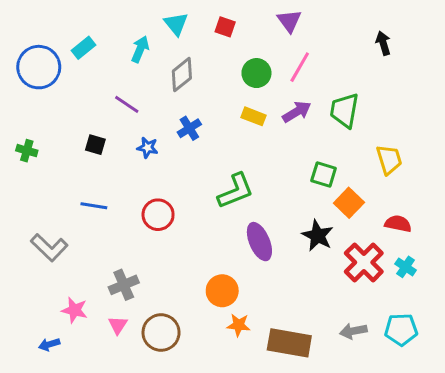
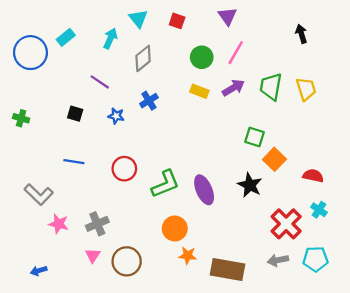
yellow trapezoid: (389, 160) -> (306, 89), moved
green L-shape: (236, 191) -> (165, 184), moved
red cross: (364, 262) -> (286, 224), moved
pink star: (75, 310) -> (59, 224), moved

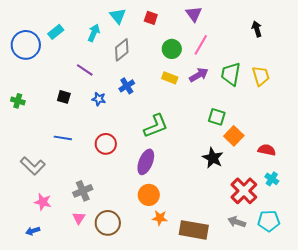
green L-shape: (165, 184) -> (156, 126), moved
purple ellipse: (204, 190) -> (146, 162), moved, turned 45
pink star: (59, 224) -> (43, 202), moved
gray arrow: (278, 260) -> (237, 222), turned 30

